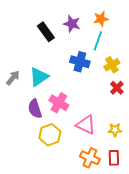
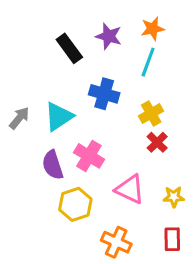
blue cross: (80, 62) -> (104, 94), moved
yellow cross: (112, 65) -> (151, 113), moved
red cross: (117, 88) -> (157, 142), moved
orange cross: (90, 158) -> (116, 242), moved

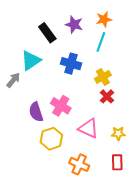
cyan triangle: (59, 117) -> (31, 60), moved

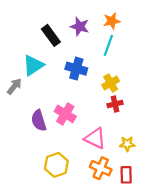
red cross: (107, 96) -> (115, 104), turned 32
yellow hexagon: (51, 139) -> (56, 165), moved
orange cross: (79, 164) -> (101, 168), moved

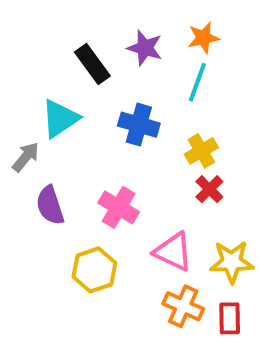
red cross: (115, 104) -> (209, 189), turned -32
purple semicircle: (39, 121) -> (50, 205), moved
yellow star: (127, 144) -> (232, 262), size x1.5
yellow hexagon: (56, 165) -> (94, 270), moved

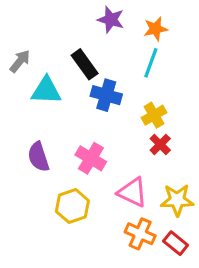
purple star: (145, 48) -> (111, 20), moved
black rectangle: (92, 64) -> (85, 64), moved
cyan triangle: (60, 119) -> (46, 91), turned 36
gray arrow: (26, 157) -> (20, 61), moved
red rectangle: (230, 318) -> (176, 243), turned -50

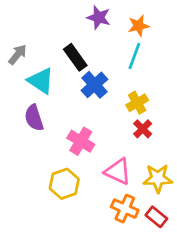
cyan triangle: (46, 91) -> (41, 81), turned 32
blue cross: (106, 95) -> (94, 85), turned 32
purple semicircle: (38, 157) -> (34, 118), moved

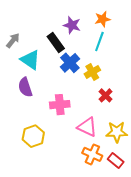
purple star: (99, 17) -> (72, 25), moved
yellow cross: (137, 103) -> (92, 72), moved
pink cross: (81, 141) -> (60, 105), turned -36
yellow hexagon: (64, 184) -> (33, 136), moved

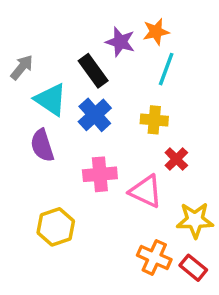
orange star: (102, 19) -> (156, 32), moved
blue cross: (70, 63) -> (95, 115), moved
yellow cross: (92, 72) -> (154, 120), turned 35
pink triangle: (87, 127) -> (146, 191), moved

